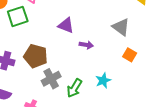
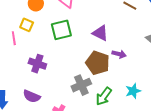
green square: (18, 16) -> (61, 30), moved
brown pentagon: (36, 56) -> (98, 63), moved

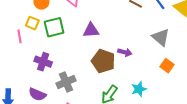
green square: (61, 30) -> (54, 27), moved
purple triangle: (100, 33) -> (91, 30), moved, turned -30
gray cross: (81, 85) -> (66, 82), moved

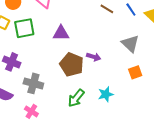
orange square: (167, 66) -> (135, 72), turned 32
gray cross: (66, 82) -> (33, 83), turned 36

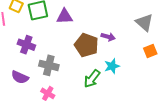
purple triangle: (61, 33) -> (65, 16), moved
cyan star: (106, 94) -> (112, 66), moved

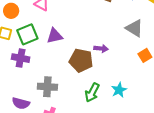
purple cross: (26, 45) -> (21, 58), moved
cyan star: (112, 66) -> (119, 90), moved

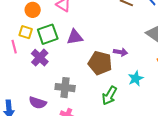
purple cross: (21, 58) -> (40, 58), turned 30
cyan star: (119, 90) -> (136, 78), moved

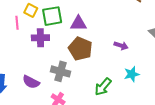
purple cross: (40, 58) -> (40, 38), turned 36
brown pentagon: (100, 63) -> (80, 49), moved

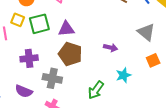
purple cross: (40, 38) -> (29, 58), moved

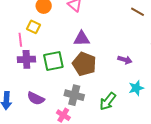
green square: (39, 24) -> (53, 61), moved
purple cross: (29, 58) -> (26, 59), moved
gray cross: (52, 78) -> (74, 95), moved

